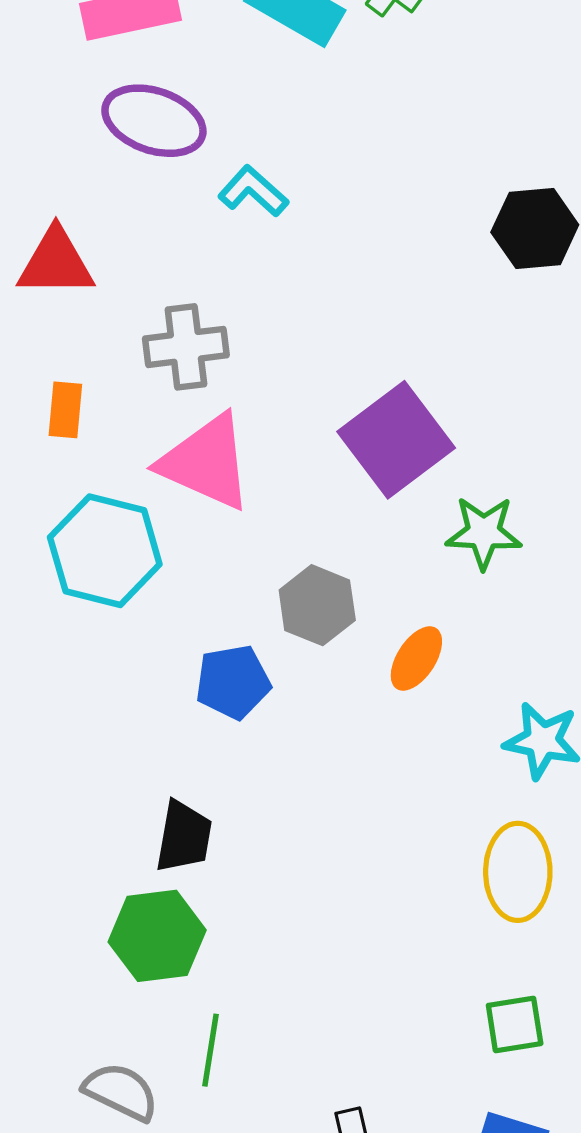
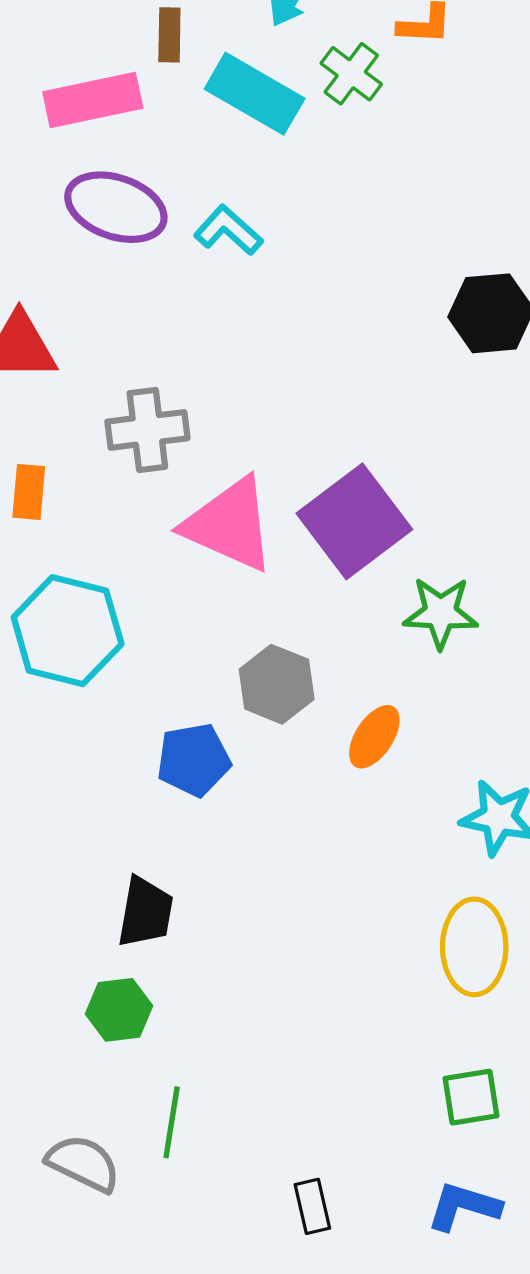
cyan L-shape: (253, 191) -> (228, 230), moved
pink triangle: (206, 462) -> (229, 524), moved
green hexagon: (157, 936) -> (119, 1010), size x0.7

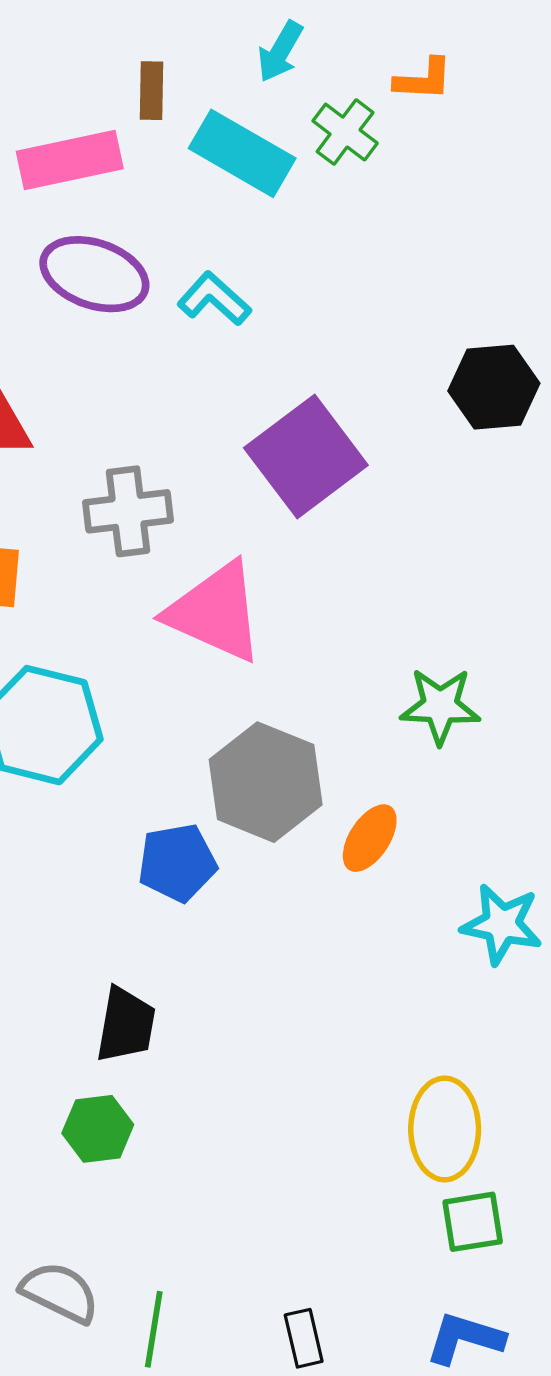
purple square: (354, 521) -> (306, 457), moved
gray hexagon: (277, 684) -> (266, 782), size x1.4
yellow ellipse: (474, 947) -> (445, 1129), moved
green line: (172, 1122) -> (154, 1329), moved

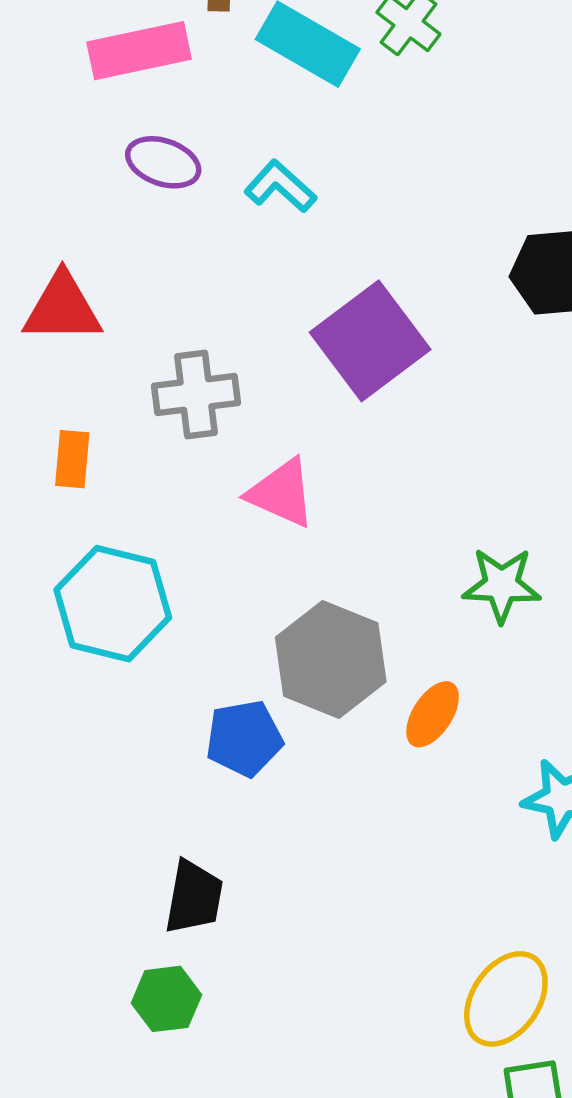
purple ellipse: (94, 274) -> (163, 162), size x0.7
pink triangle: (215, 612) -> (281, 493), size x0.7
yellow ellipse: (445, 1129) -> (506, 999), turned 34

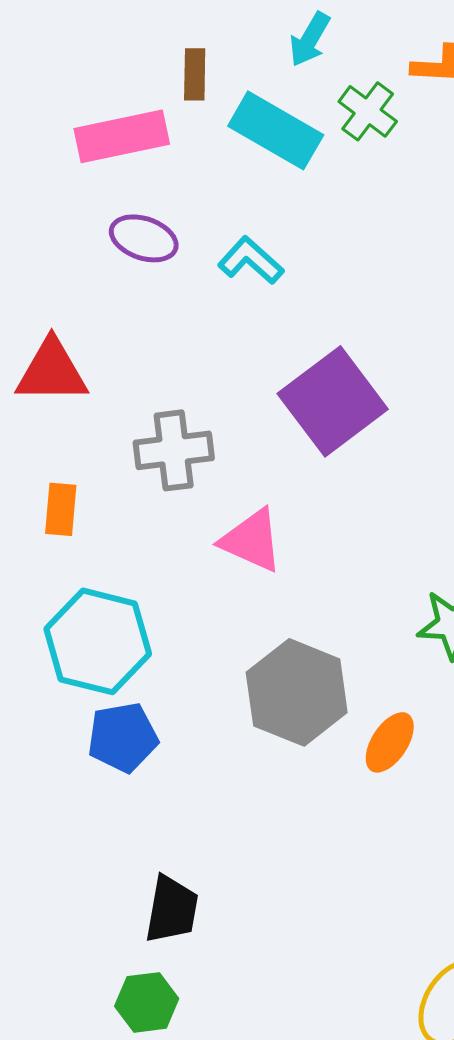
blue pentagon: (244, 738) -> (123, 737), moved

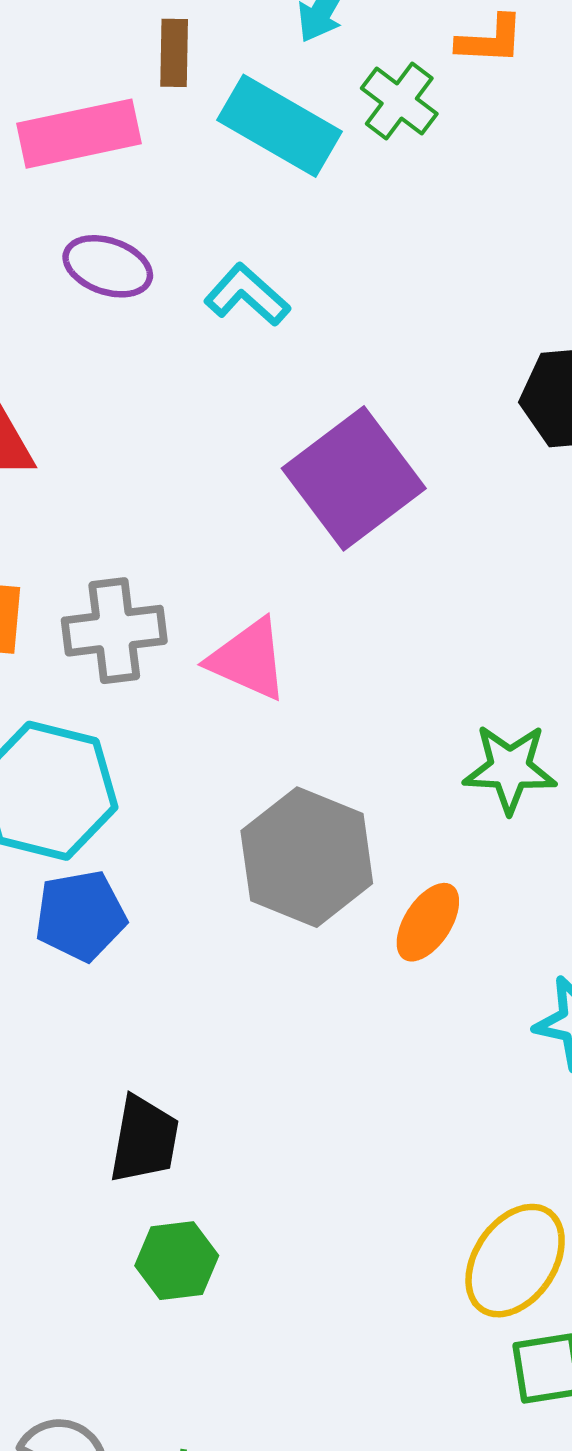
gray cross: (174, 450) -> (114, 631), moved
green hexagon: (147, 1002) -> (177, 1261), moved

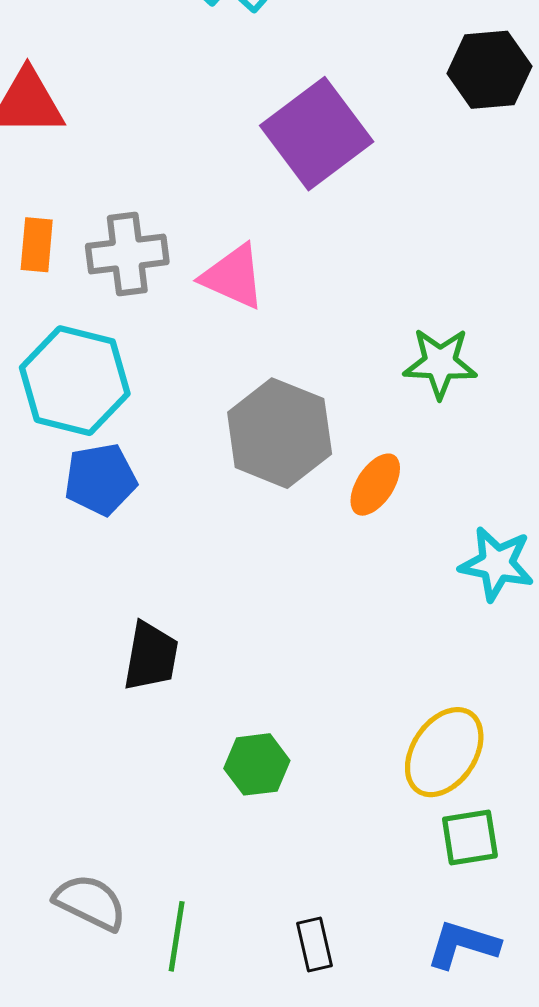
green hexagon: (177, 1261) -> (257, 764), moved

